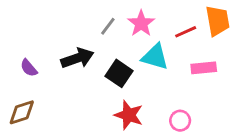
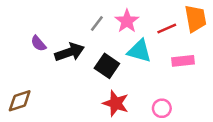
purple semicircle: (29, 68) -> (38, 43), moved

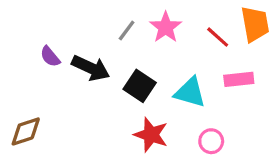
red line: (167, 28) -> (218, 37), turned 66
cyan triangle: (139, 51) -> (190, 92), moved
black arrow: (70, 52) -> (91, 68), turned 44

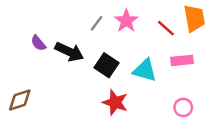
pink circle: (211, 141) -> (183, 107), moved

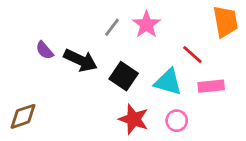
red line: (166, 28) -> (192, 55), moved
pink rectangle: (182, 60) -> (211, 86), moved
pink circle: (183, 107) -> (177, 121), moved

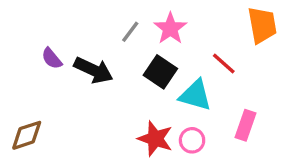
black square: (124, 76) -> (160, 72), moved
pink rectangle: (211, 86) -> (245, 125), moved, turned -65
pink circle: (177, 121) -> (192, 140), moved

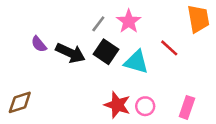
black square: (160, 72) -> (106, 52), moved
cyan triangle: (195, 95) -> (136, 62), moved
pink rectangle: (245, 125) -> (187, 107), moved

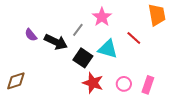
gray line: (98, 24) -> (78, 30), moved
black square: (106, 52) -> (83, 58), moved
pink circle: (145, 106) -> (124, 84), moved

